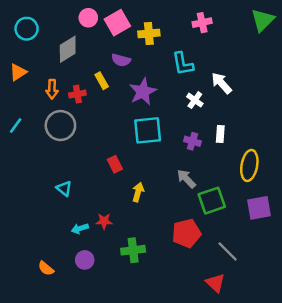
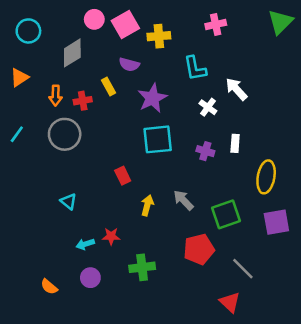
gray arrow: (186, 179) -> (183, 200), moved

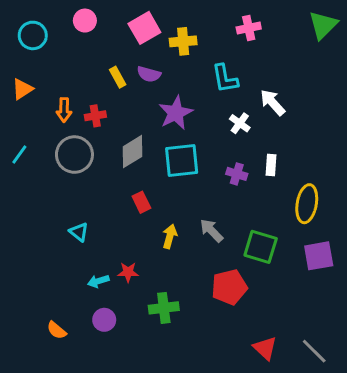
pink circle: (94, 19) -> (85, 21), moved
gray diamond: (72, 53) -> (133, 152), moved
yellow rectangle: (108, 86) -> (118, 77), moved
green square: (226, 214) -> (261, 247), turned 36
gray line: (243, 269) -> (314, 351), moved

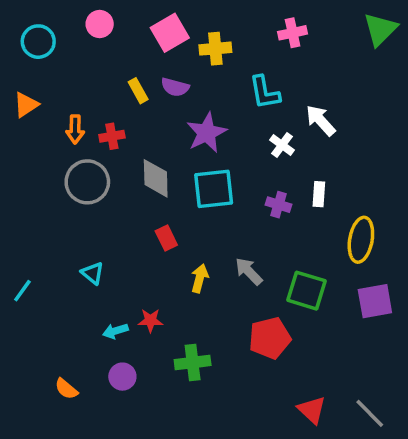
gray diamond: (133, 152) -> (156, 178), turned -60
cyan line: (19, 155) -> (22, 291), moved

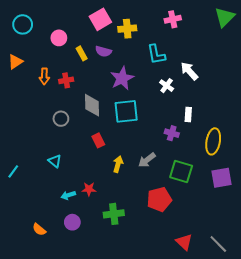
pink circle: (100, 24) -> (59, 38), moved
gray circle: (87, 182) -> (61, 119), moved, size x0.6
purple cross: (279, 205) -> (172, 133), moved
gray arrow: (249, 271) -> (147, 160), turned -84

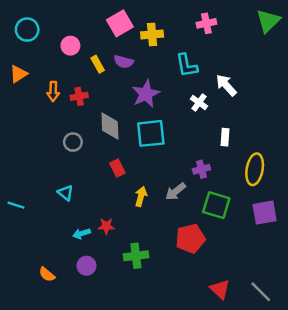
purple cross: (172, 133) -> (201, 169), moved, turned -32
cyan line: (13, 171) -> (16, 205), turned 72

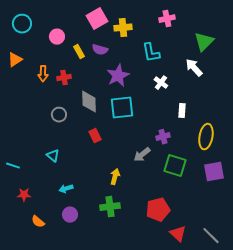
green triangle: (268, 21) -> (204, 42), moved
white arrow: (226, 85) -> (194, 68), moved
yellow arrow: (141, 196) -> (115, 177), moved
red star: (106, 226) -> (24, 195), moved
red pentagon: (190, 239) -> (158, 210), moved

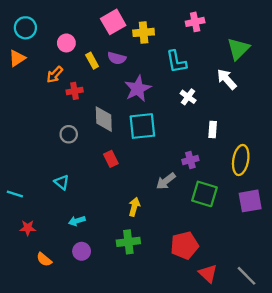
orange triangle: (15, 60) -> (17, 58), moved
orange arrow: (43, 74) -> (55, 75), moved, turned 42

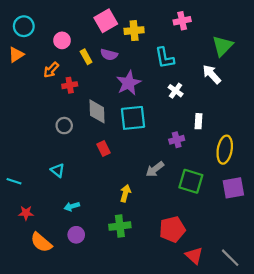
purple cross: (190, 160) -> (177, 140), moved
orange semicircle: (44, 259) -> (41, 242), size x1.5

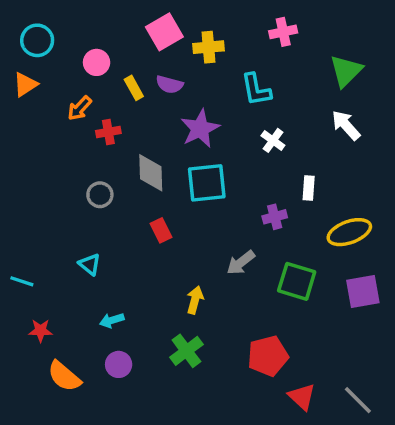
white arrow: (212, 74) -> (346, 125), moved
yellow ellipse: (225, 150) -> (349, 232), turned 60
green cross: (120, 226) -> (186, 351), turned -30

